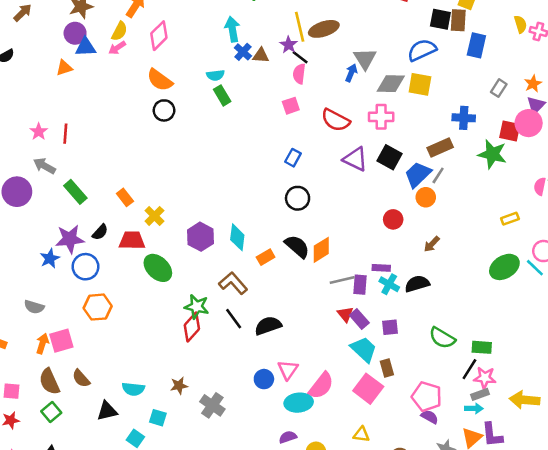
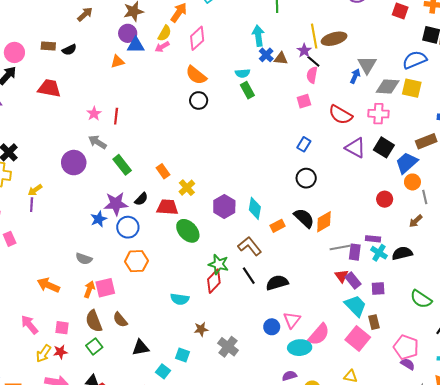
gray line: (438, 175) -> (425, 197), moved, turned -48
cyan semicircle: (133, 389) -> (180, 299), moved

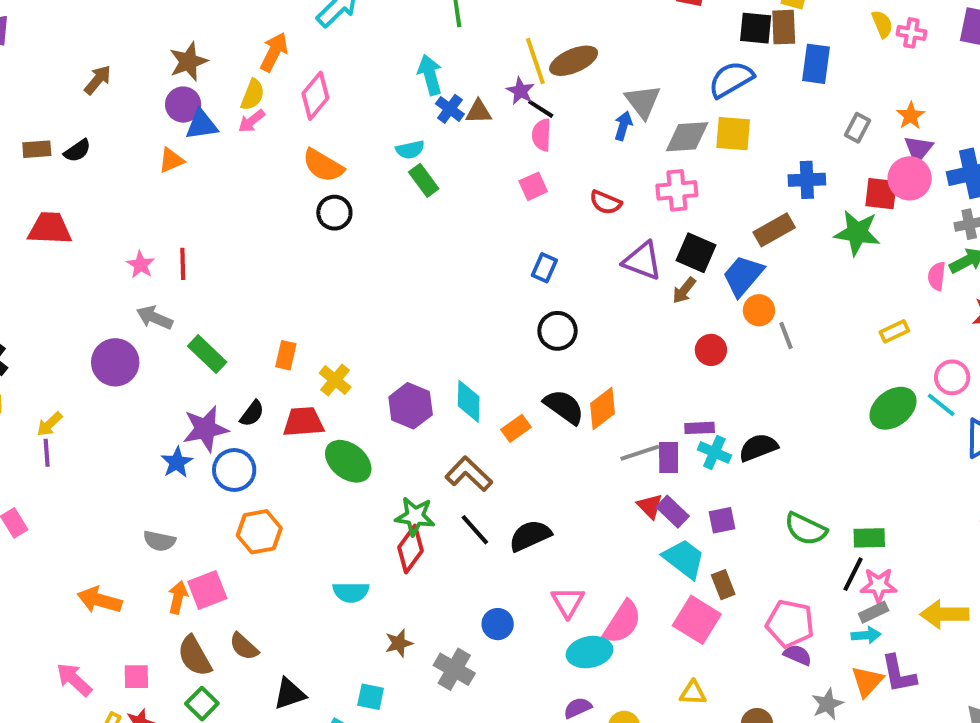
red semicircle: (340, 115) -> (606, 202), size x0.7
orange rectangle: (163, 171) -> (286, 355), turned 56
brown arrow: (416, 221) -> (684, 290), moved
blue circle: (272, 327) -> (498, 624), moved

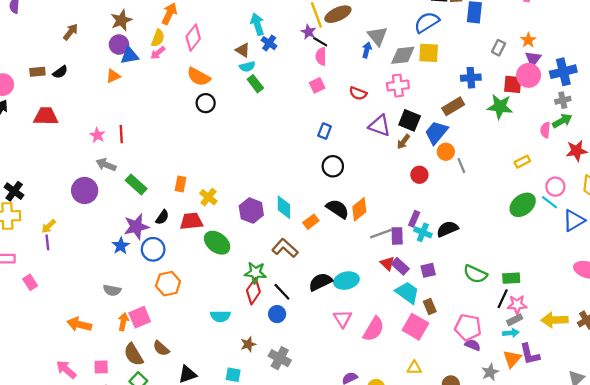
brown triangle: (478, 112) -> (243, 50), moved, turned 35
purple rectangle: (700, 428) -> (414, 219), turned -63
black line: (475, 530) -> (282, 292), moved
blue circle: (498, 624) -> (277, 314), moved
cyan ellipse: (590, 652) -> (346, 281), moved

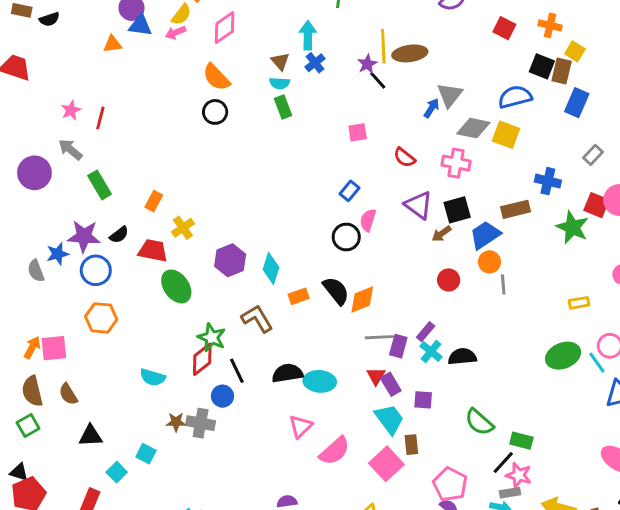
pink semicircle: (321, 56) -> (368, 220), moved
black square: (410, 120) -> (457, 210), turned 35
gray semicircle: (112, 290) -> (36, 271), moved, turned 42
gray cross: (280, 358) -> (201, 423), moved, turned -35

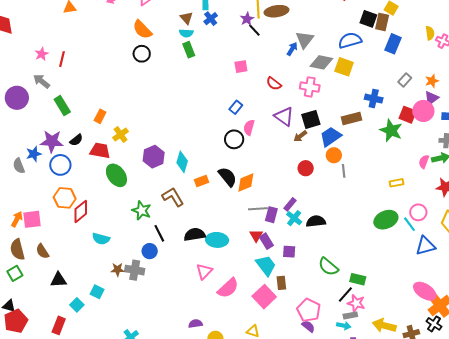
red diamond: (202, 359) -> (81, 211), moved

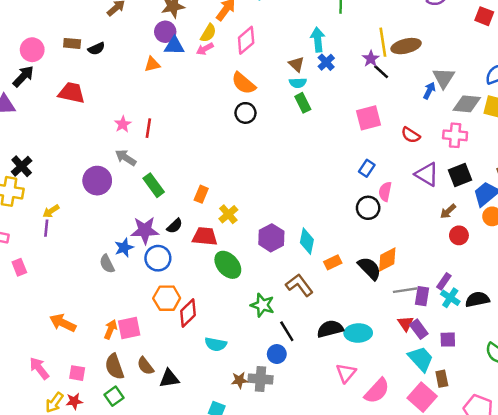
pink square: (241, 67) -> (369, 118), size x1.5
brown arrow: (300, 136) -> (448, 211), moved
black semicircle: (227, 177) -> (369, 268), moved
black triangle: (58, 280) -> (169, 378), moved

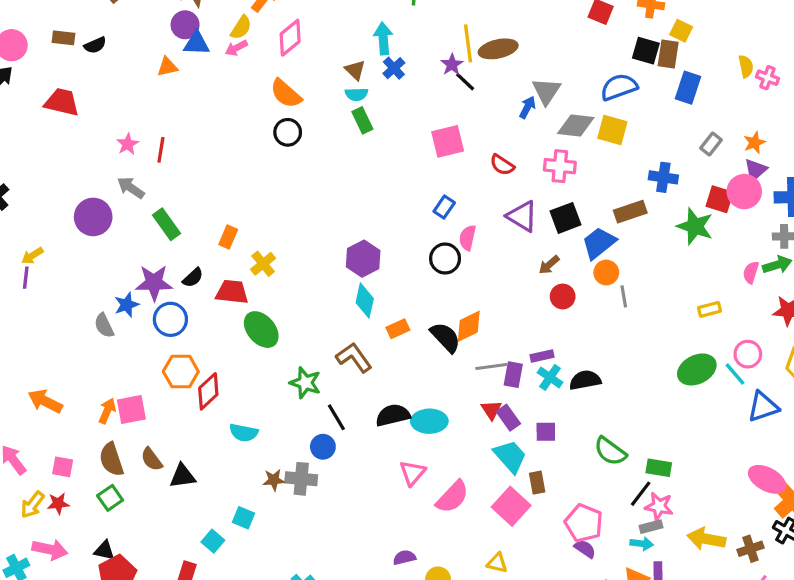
purple hexagon: (271, 238) -> (363, 259), moved
purple rectangle: (444, 281) -> (542, 356), turned 42

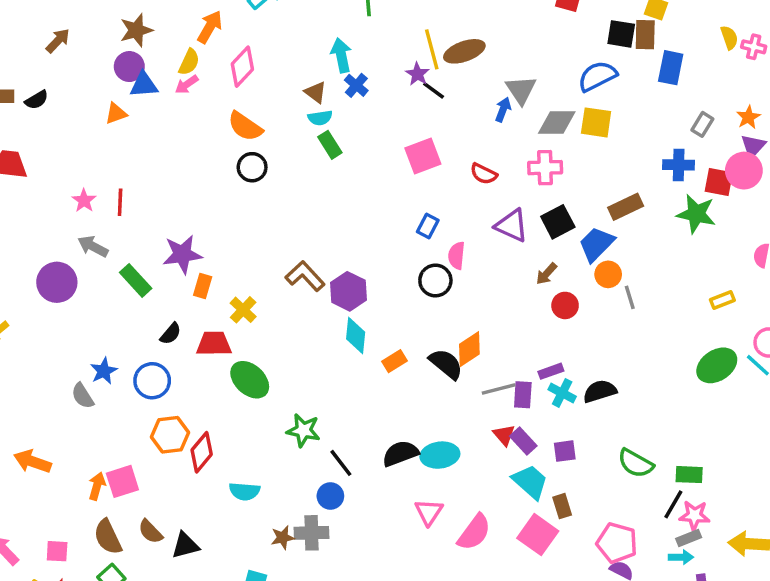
blue cross: (663, 177) -> (679, 165), moved
purple star: (154, 283) -> (182, 254), moved
brown L-shape: (354, 358) -> (305, 276), moved
orange arrow: (45, 401) -> (32, 462), moved

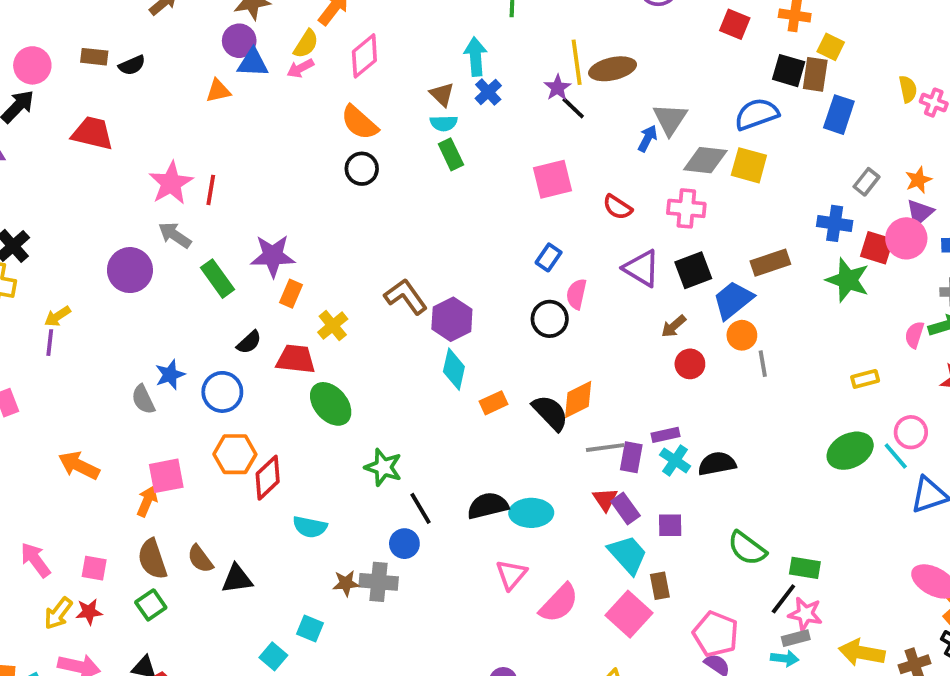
pink star: (84, 201) -> (171, 183), size x1.6
pink square: (122, 481) -> (166, 476), moved

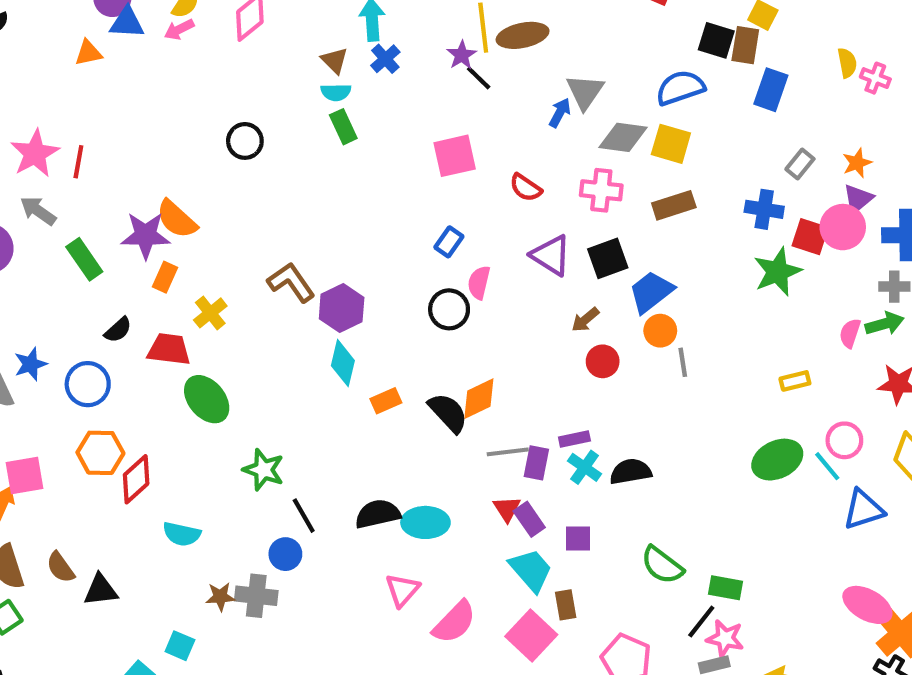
orange semicircle: (359, 123) -> (177, 219), moved
brown rectangle: (770, 263) -> (674, 205), moved
green star: (848, 280) -> (777, 272), turned 30

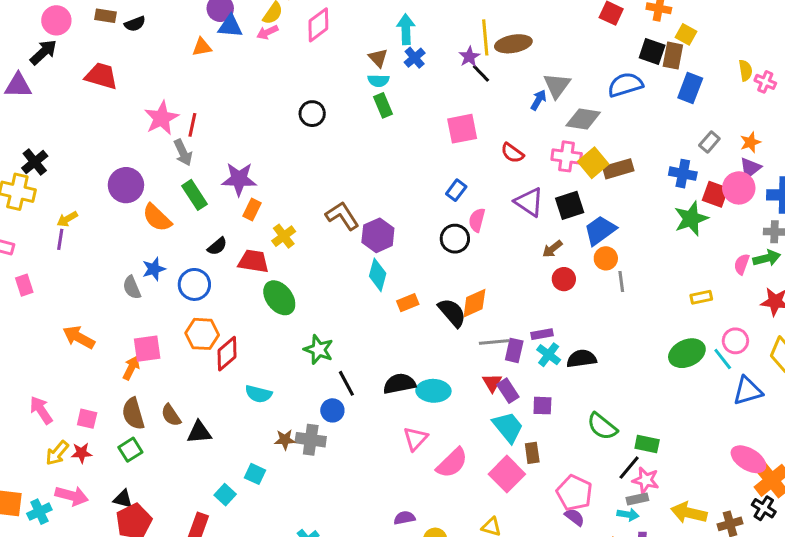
yellow square: (671, 144) -> (593, 163), moved, turned 32
gray arrow: (38, 211) -> (183, 153), moved, turned -152
orange semicircle: (177, 219) -> (157, 218), moved

